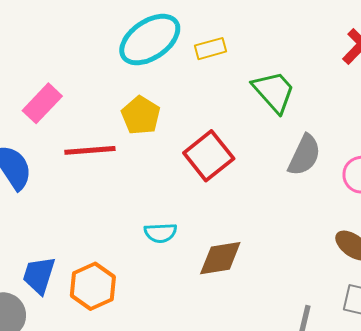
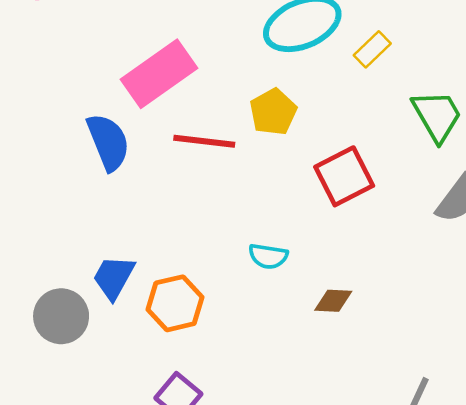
yellow rectangle: (211, 49) -> (372, 49), turned -40
pink rectangle: (42, 103) -> (159, 74), size x1.5
brown diamond: (220, 258) -> (333, 301), size x0.7

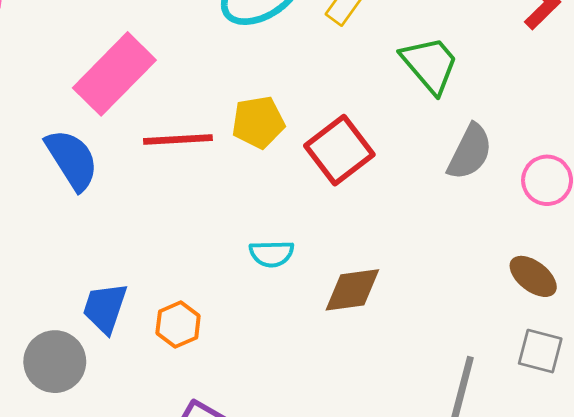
yellow pentagon: (273, 112) -> (258, 122), moved, turned 30
brown diamond: (333, 301) -> (352, 290), size x1.4
orange hexagon: (175, 303) -> (178, 324), size x0.7

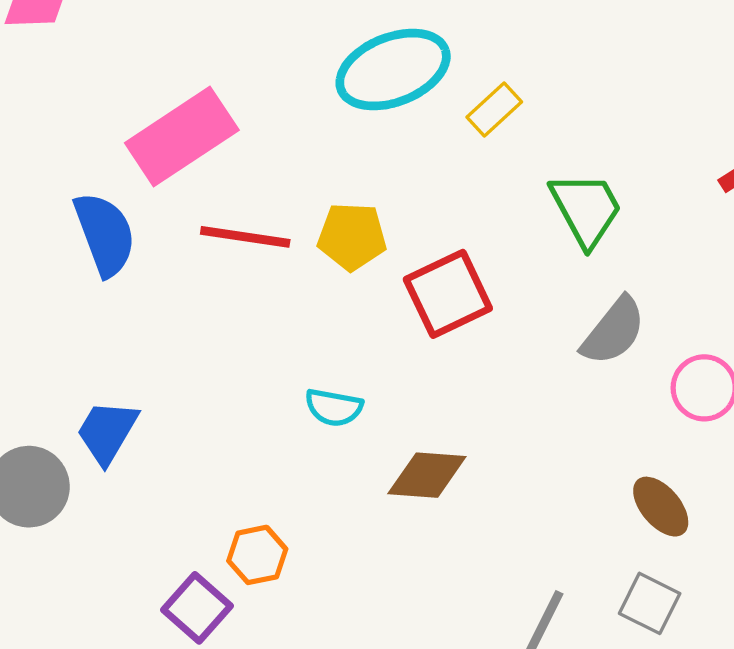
orange hexagon: (178, 324) -> (257, 555), moved

